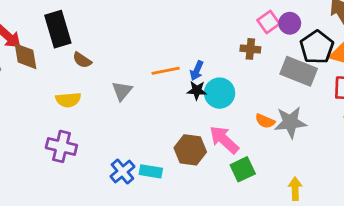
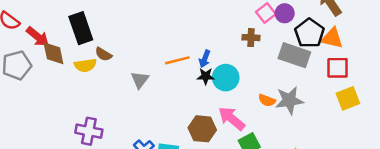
yellow semicircle: (68, 100) -> (85, 65), moved

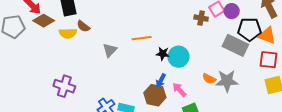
black pentagon: (309, 33) -> (249, 29), turned 30
brown cross: (251, 38) -> (201, 18), moved
brown diamond: (53, 53) -> (44, 21), turned -55
blue arrow: (205, 59) -> (161, 81), moved
pink arrow: (232, 118) -> (179, 90), size x0.7

